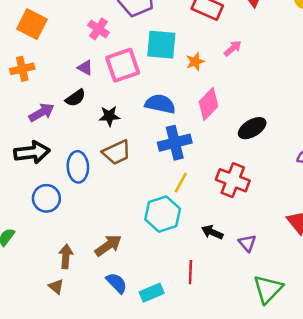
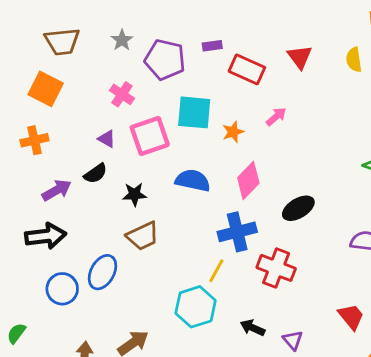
blue cross: (175, 143) -> (237, 232), moved
blue ellipse: (78, 167) -> (102, 272), moved, turned 32

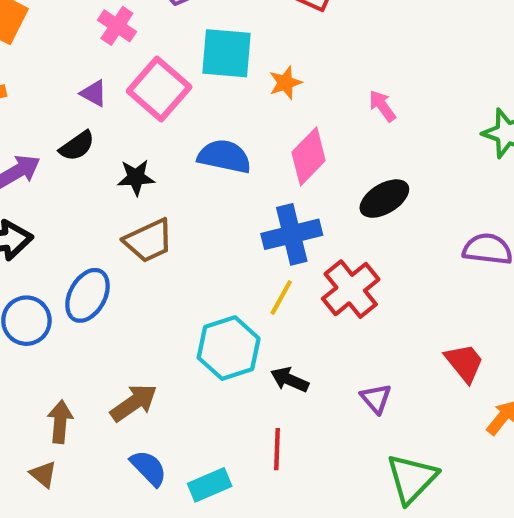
pink arrow: (276, 117) -> (382, 106), moved, turned -85
pink square: (150, 136) -> (159, 89), turned -30
red cross: (276, 268) -> (351, 289), turned 30
yellow line: (216, 271) -> (281, 297), moved
black arrow: (252, 328) -> (290, 380), moved

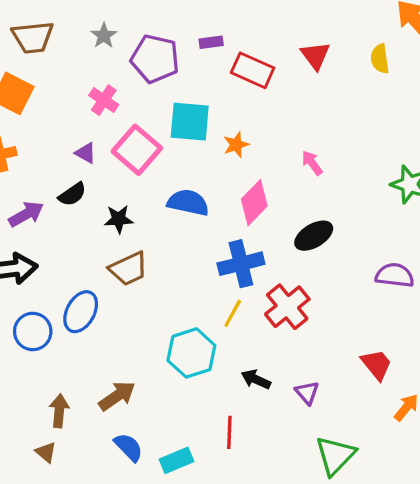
black arrow: (290, 380) -> (256, 379), moved

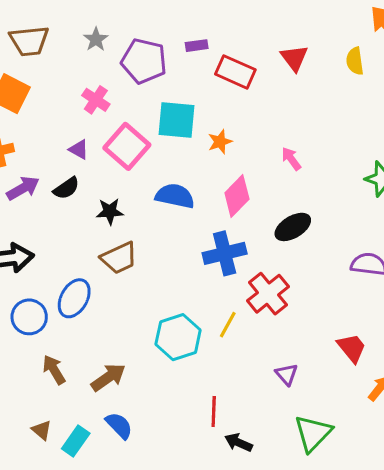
purple arrow: (26, 214) -> (23, 188), moved
yellow line: (233, 313) -> (228, 325), moved
black arrow: (256, 379) -> (239, 443), moved
brown arrow: (59, 411) -> (54, 370), moved, turned -36
cyan rectangle: (177, 460) -> (76, 441), moved, turned -32

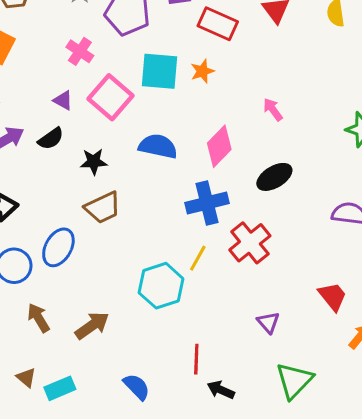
orange star: (220, 142) -> (202, 71), moved
yellow line: (228, 325) -> (198, 258), moved
blue semicircle: (119, 425) -> (137, 387), moved
cyan rectangle: (76, 441) -> (60, 388), turned 32

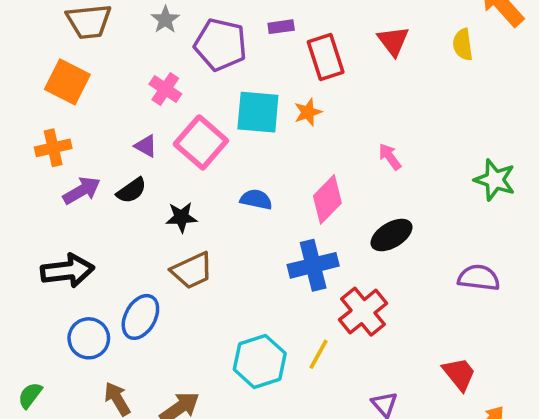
red rectangle: (218, 24) -> (326, 57), turned 48
blue semicircle: (158, 146) -> (256, 199), size x0.7
yellow line: (198, 258) -> (318, 354), moved

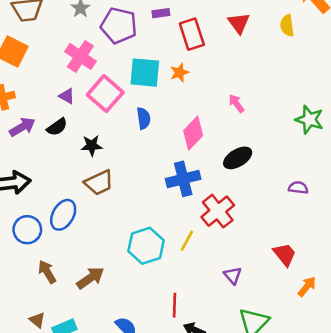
pink cross: (165, 89) -> (80, 56), size x1.4
blue semicircle: (256, 199) -> (144, 118), moved, turned 70
purple semicircle: (479, 278) -> (298, 188), size x0.7

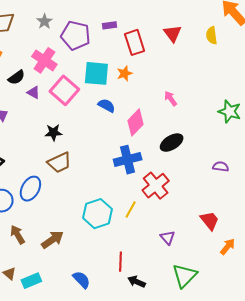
blue semicircle: (144, 118) -> (107, 105), moved, turned -54
black semicircle: (57, 127) -> (16, 77), moved

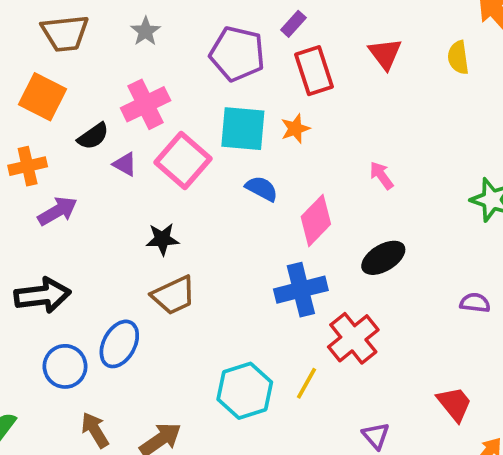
purple rectangle: (110, 25) -> (293, 24), moved, turned -40
purple pentagon: (75, 35) -> (237, 54), moved
pink cross: (44, 60) -> (146, 104), turned 30

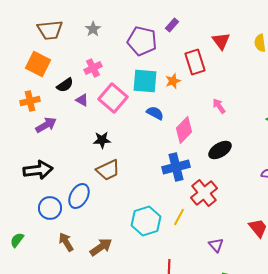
red rectangle: (314, 71) -> (195, 62), moved
pink cross: (146, 104) -> (93, 68), size x0.7

